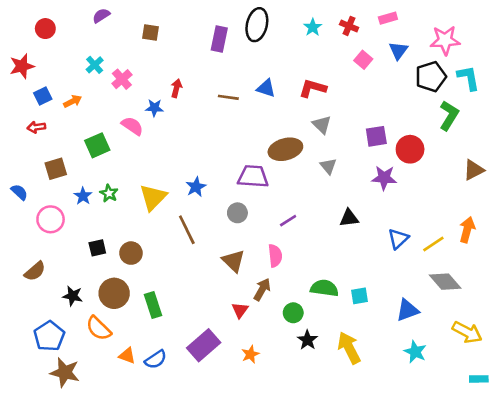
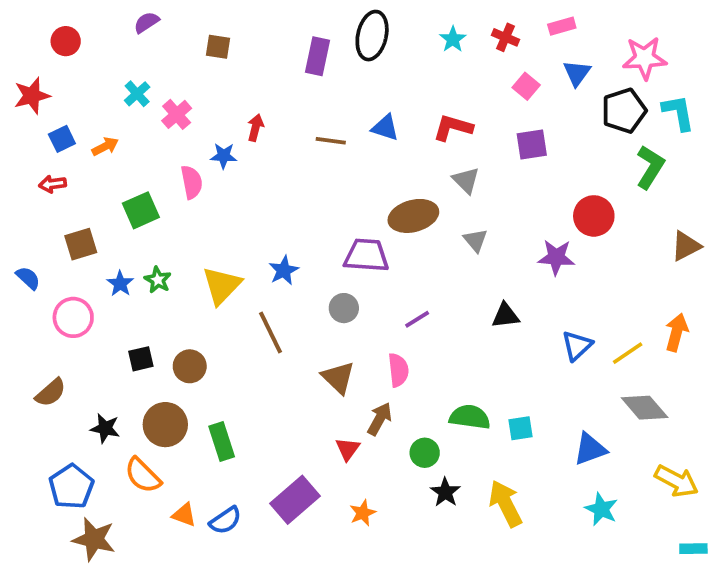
pink semicircle: (132, 126) -> (192, 182), turned 45
purple square: (376, 136) -> (532, 145), moved

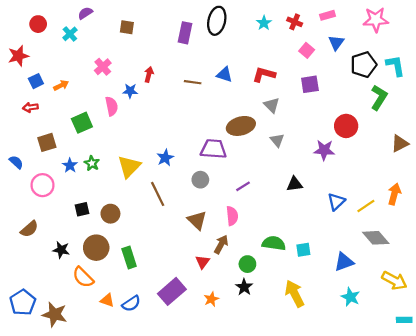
pink star: (645, 58) -> (376, 20), moved
cyan cross: (137, 94) -> (70, 34), moved
blue pentagon: (71, 487) -> (23, 302), moved
black star: (445, 492) -> (244, 287), moved

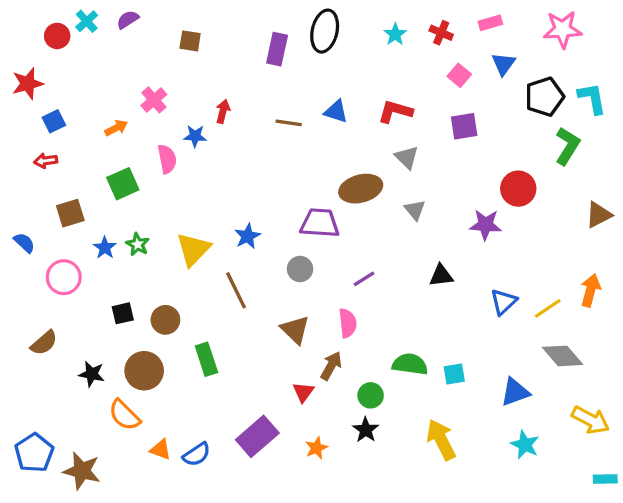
cyan cross: (70, 34) -> (87, 21), moved
orange arrow: (61, 85) -> (116, 128), moved
green rectangle: (129, 257) -> (206, 359), moved

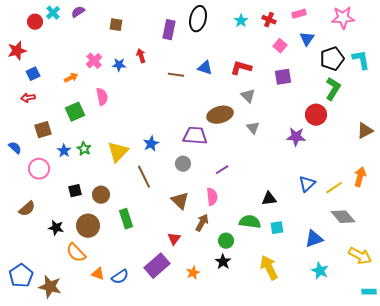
red arrow: (223, 111) -> (141, 56), moved, turned -32
blue star: (195, 136) -> (119, 65), moved
green L-shape: (567, 146) -> (333, 89), moved
black triangle: (441, 276) -> (269, 199), moved
red triangle: (303, 392) -> (174, 239), moved

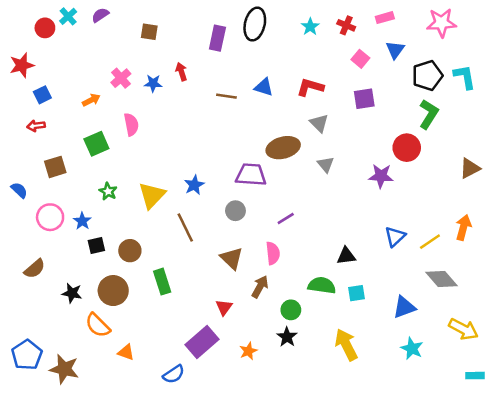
blue star: (64, 151) -> (82, 221), moved
blue semicircle: (120, 277) -> (174, 374), moved

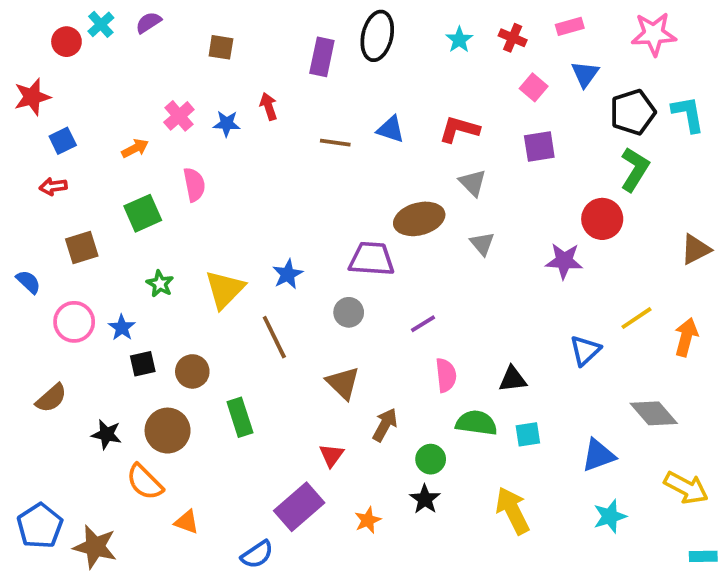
yellow line: (430, 242) -> (637, 318), moved
pink semicircle: (273, 253) -> (446, 375), moved
cyan star: (412, 348) -> (610, 516), turned 30

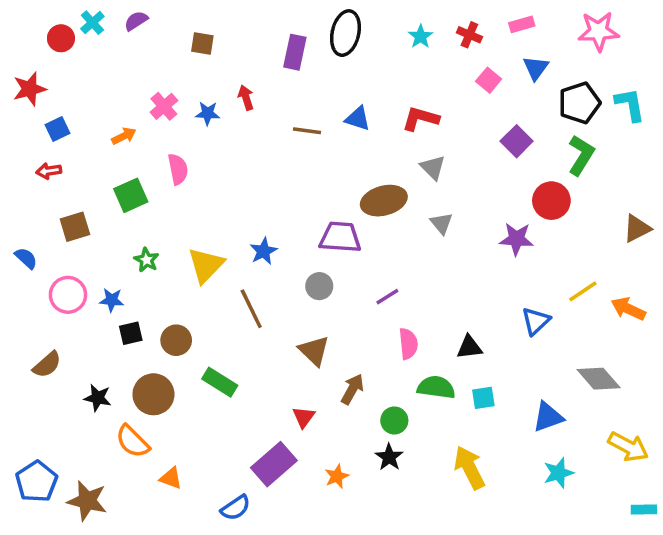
purple square: (539, 146) -> (517, 141), moved, turned -36
blue star: (122, 328) -> (112, 300), turned -30
orange arrow: (686, 337) -> (628, 309), turned -80
green rectangle: (240, 417) -> (220, 382), turned -40

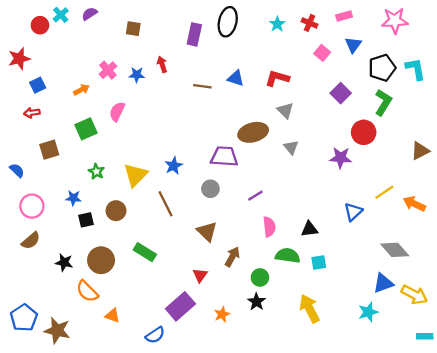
pink semicircle: (178, 169) -> (117, 112), turned -144
pink circle: (68, 295) -> (32, 206), moved
brown circle: (176, 340) -> (116, 211), moved
blue triangle: (548, 417) -> (383, 283), moved

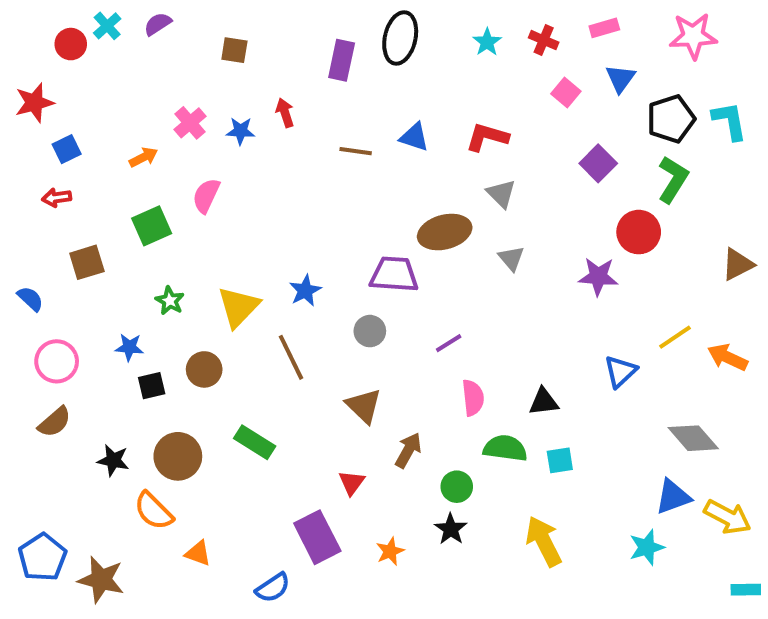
purple rectangle: (180, 306) -> (317, 537), turned -76

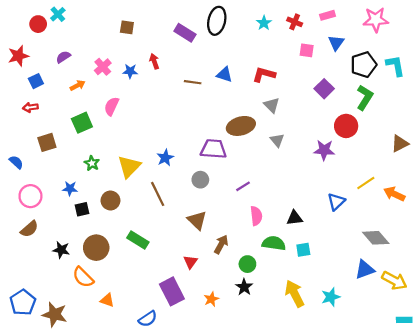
purple semicircle: (158, 24) -> (63, 57), moved
purple rectangle: (342, 60) -> (185, 33), turned -70
pink square: (566, 93) -> (307, 50), turned -32
cyan star: (647, 547) -> (331, 297), moved

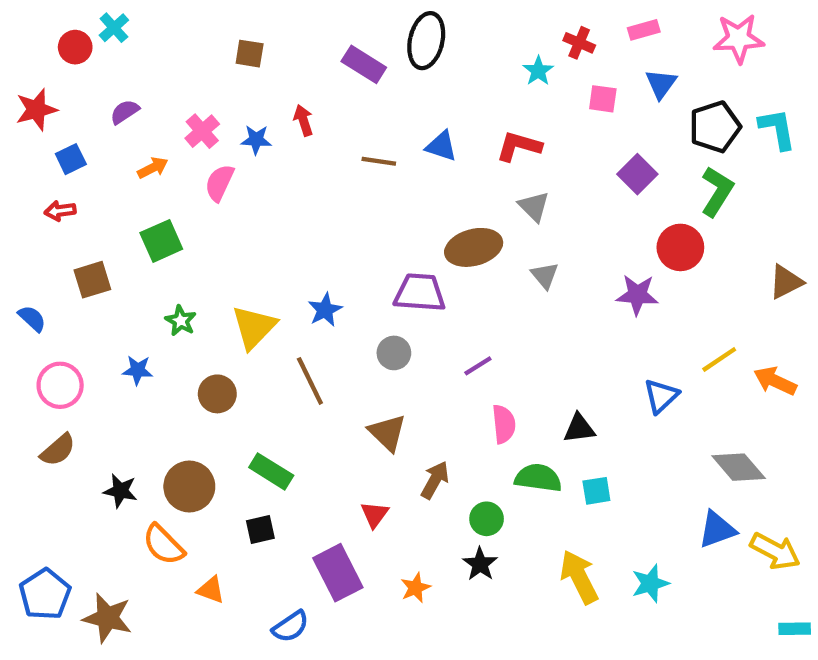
cyan star: (264, 23) -> (538, 71), moved
pink semicircle: (112, 106) -> (219, 183), moved
black square: (82, 209) -> (260, 530), moved

